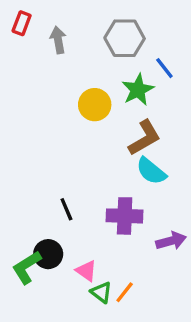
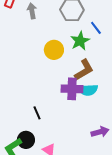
cyan semicircle: (151, 171) -> (88, 90), turned -42
purple cross: (125, 216) -> (72, 89), moved

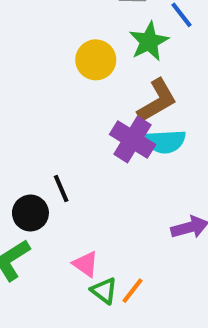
purple cross: (72, 89) -> (133, 139), turned 30
black circle: (26, 140) -> (30, 213), moved

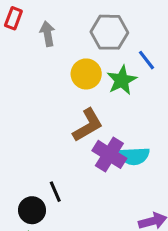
yellow circle: (96, 60) -> (86, 74), moved
brown L-shape: (157, 101) -> (88, 125), moved

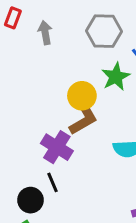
yellow circle: (86, 74) -> (82, 96), moved
purple cross: (109, 154) -> (57, 147), moved

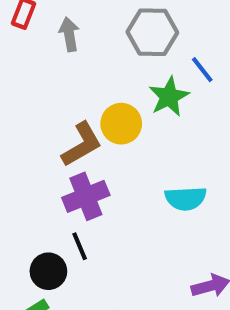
brown L-shape: (83, 119) -> (82, 144), moved
purple cross: (57, 147) -> (86, 196), turned 36

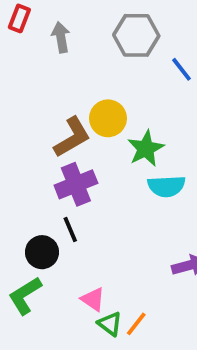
green star: (169, 97) -> (146, 148), moved

